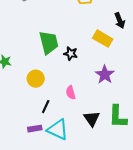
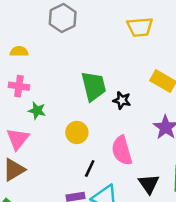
pink semicircle: (71, 93) -> (122, 150), size x1.6

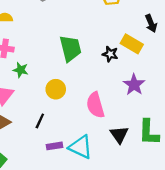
black star: (122, 100) -> (110, 54), moved
black line: (90, 168) -> (40, 121), moved

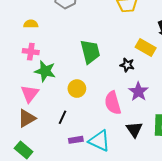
black star: (110, 54) -> (127, 65), moved
green star: (21, 70) -> (45, 71), size x1.5
purple star: (134, 85) -> (138, 92), moved

